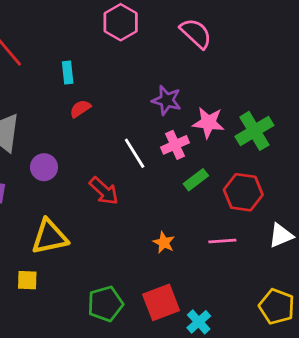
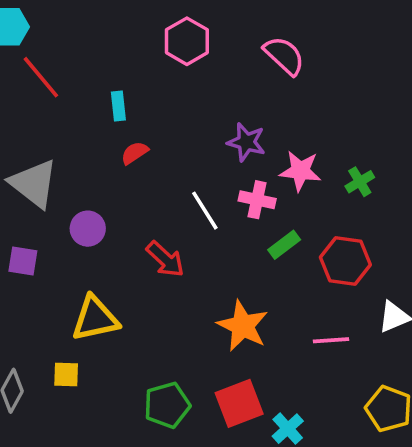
green cross: (254, 131) -> (360, 182), size x0.6
pink cross: (175, 145) -> (257, 200), turned 36
pink line: (222, 241) -> (331, 340), moved
orange star: (164, 242) -> (243, 326), size x1.8

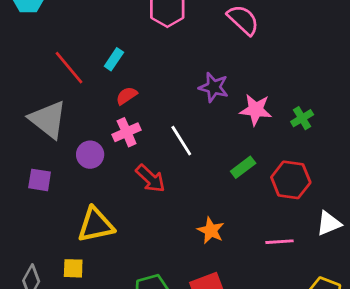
red line: (41, 77) -> (69, 68), moved
cyan rectangle: (118, 106) -> (114, 59), turned 40
pink cross: (257, 200) -> (127, 132), moved, turned -36
orange star: (243, 326) -> (211, 230), size x0.7

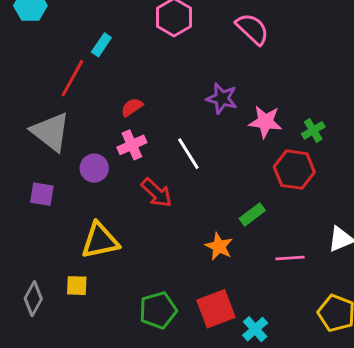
cyan rectangle: (114, 59) -> (101, 45), moved
red line: (69, 68) -> (72, 78), turned 69
green rectangle: (243, 167) -> (252, 215), moved
red hexagon: (291, 180) -> (294, 170), moved

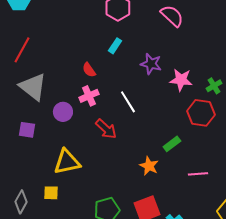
cyan rectangle: (101, 45) -> (115, 46), moved
red line: (72, 78) -> (22, 50), moved
red semicircle: (132, 107) -> (89, 70), turned -91

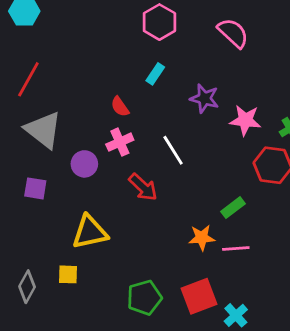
orange star: (149, 166) -> (202, 238), turned -30
pink line: (198, 174) -> (236, 248), moved

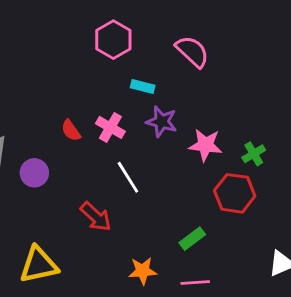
cyan rectangle: (155, 74) -> (143, 87), moved, turned 70
pink cross: (120, 142) -> (110, 127), moved, turned -36
purple circle: (84, 164) -> (34, 173), moved
orange star: (202, 238) -> (143, 271), moved

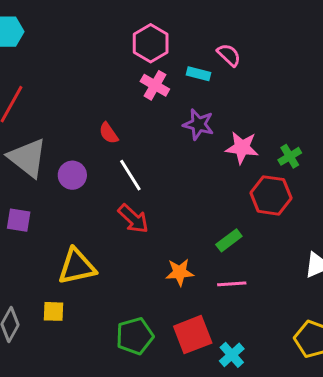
pink semicircle: (192, 51) -> (229, 55), size x0.7
cyan rectangle: (143, 87) -> (198, 74), moved
pink cross: (110, 127) -> (155, 85), moved
white line: (128, 177) -> (130, 175), moved

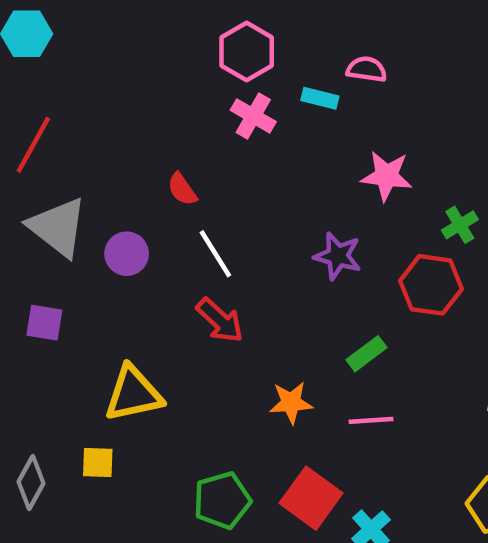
pink semicircle: (229, 55) -> (367, 69), turned -35
purple star: (198, 124) -> (338, 256), moved
pink star: (242, 148) -> (387, 176), moved
red square: (193, 335) -> (311, 498), turned -33

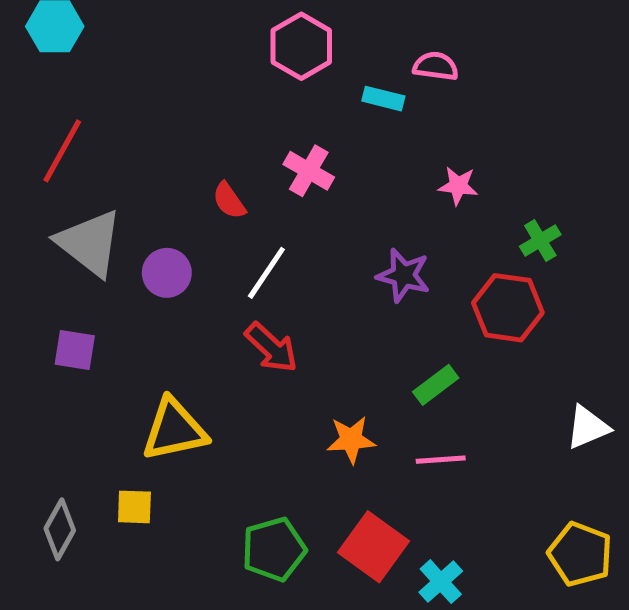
pink cross: (253, 116) -> (309, 171), moved
pink star: (387, 176) -> (458, 186), size x0.7
white line: (215, 254) -> (266, 273), turned 66

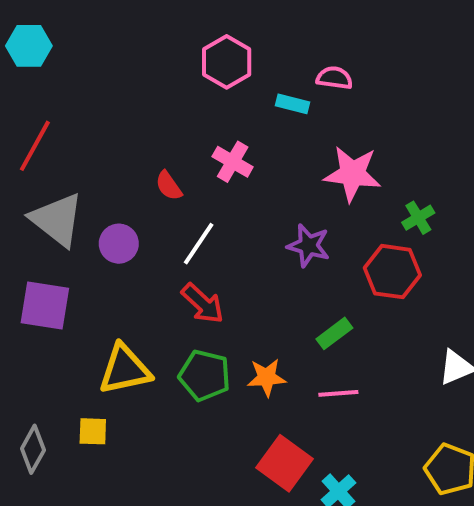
pink star: (458, 186) -> (352, 174), size x1.8
purple square: (75, 350) -> (45, 306), size x1.5
green pentagon: (274, 549) -> (205, 375), moved, turned 30

